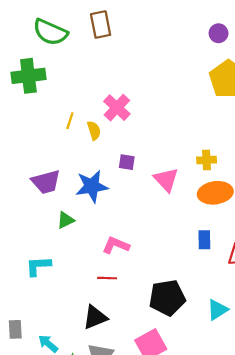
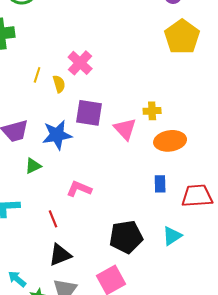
yellow cross: (207, 160) -> (152, 111), moved
purple square: (127, 162) -> (89, 113), size x1.8
red line: (107, 278) -> (53, 219), moved, turned 66
cyan triangle: (217, 310) -> (172, 236), moved

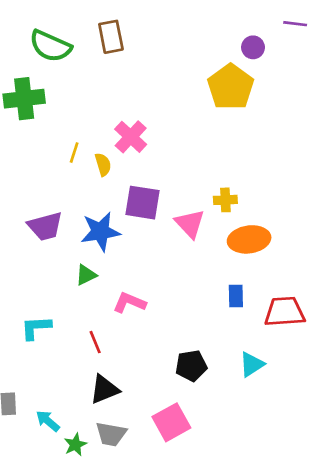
yellow pentagon: (182, 37) -> (231, 87), moved
green triangle: (33, 166) -> (86, 275), moved
black pentagon: (126, 237) -> (191, 366), size x0.7

